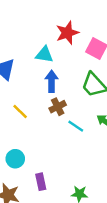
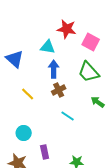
red star: (67, 33) -> (67, 29), turned 30
cyan line: (76, 126) -> (68, 116), moved

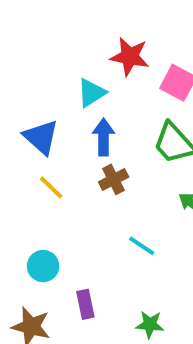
cyan triangle: (48, 47) -> (91, 93), turned -42
blue triangle: (15, 59) -> (41, 137), moved
cyan line: (68, 116) -> (142, 246), moved

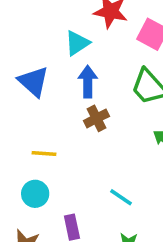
yellow line: (51, 187) -> (44, 153), moved, turned -40
cyan line: (142, 246) -> (121, 197), moved

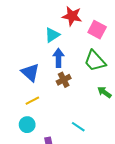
blue triangle: (33, 82) -> (30, 72), moved
yellow line: (44, 153) -> (32, 101), turned -32

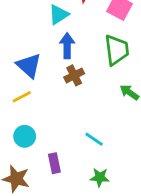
green trapezoid: (95, 61) -> (117, 50), turned -145
yellow line: (32, 101) -> (22, 97), moved

